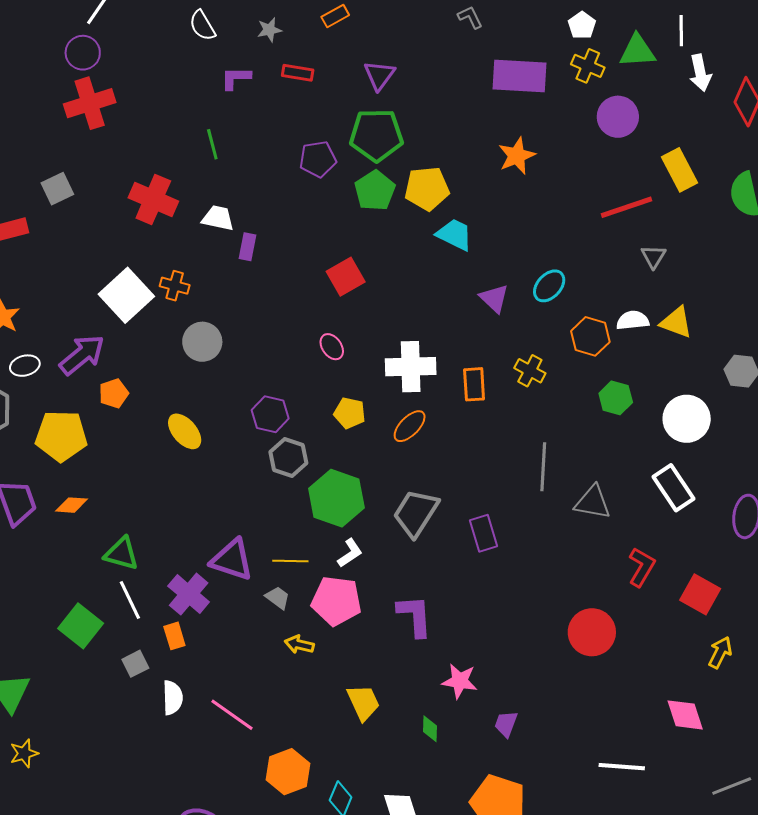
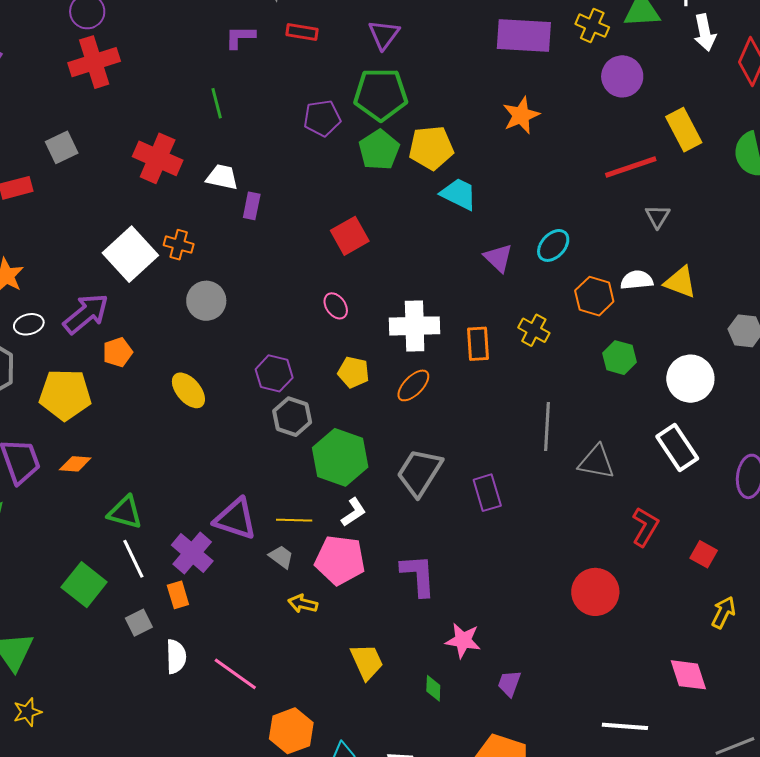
red square: (700, 594) -> (704, 554), size x0.7

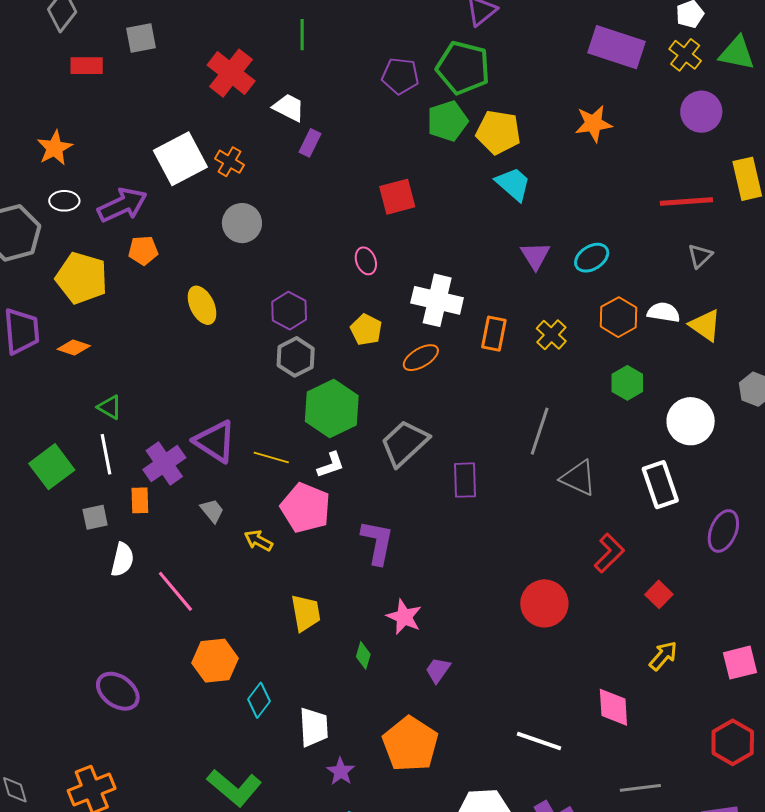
green triangle: (125, 512) -> (110, 407), size x0.7
gray trapezoid: (281, 557) -> (212, 511), moved

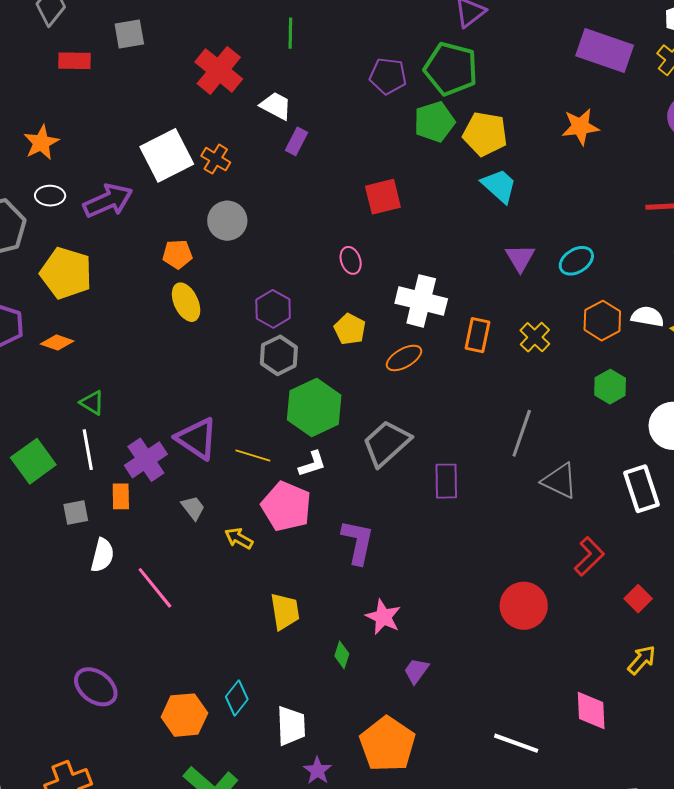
orange pentagon: (143, 250) -> (177, 254), moved
orange hexagon: (215, 661) -> (184, 715), moved

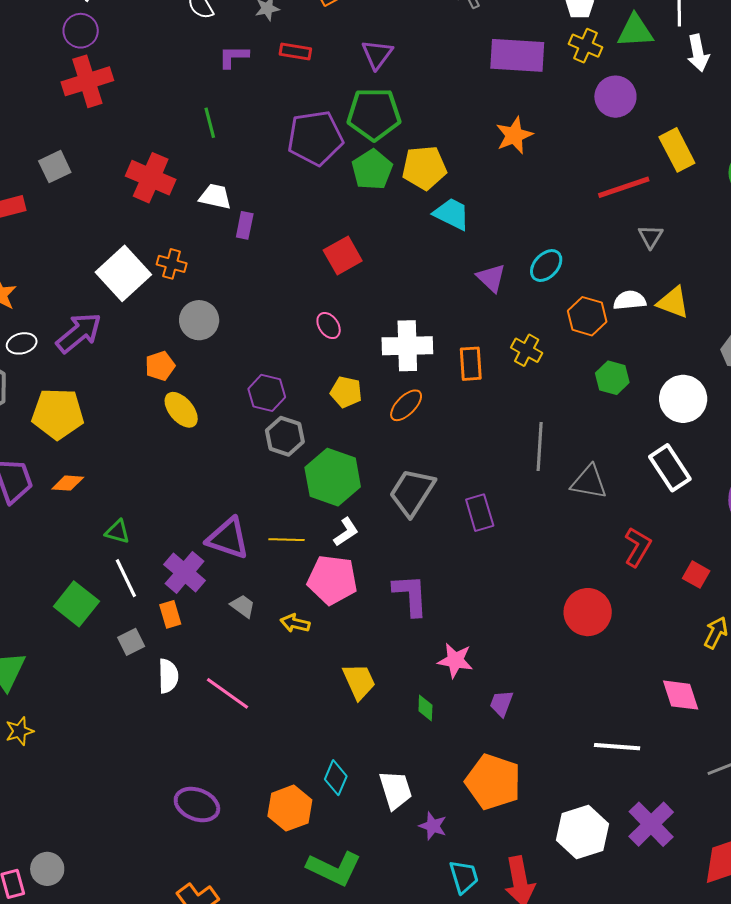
purple pentagon: (388, 76) -> (315, 138), size x1.5

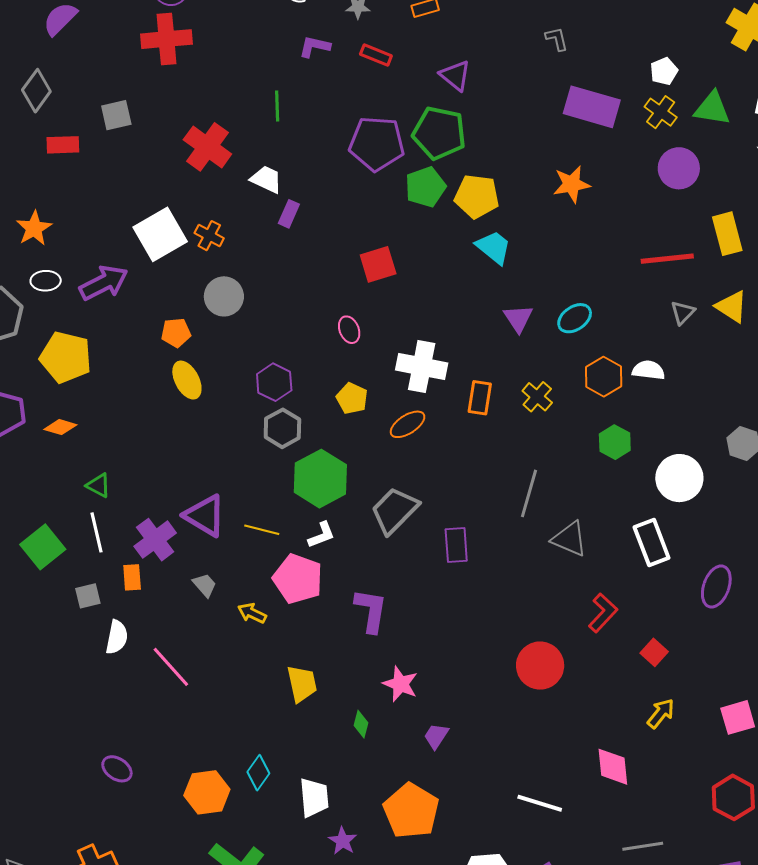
purple triangle: (377, 54) -> (455, 75), turned -40
yellow triangle: (673, 302) -> (732, 307), moved
purple ellipse: (197, 805) -> (117, 769), size x0.7

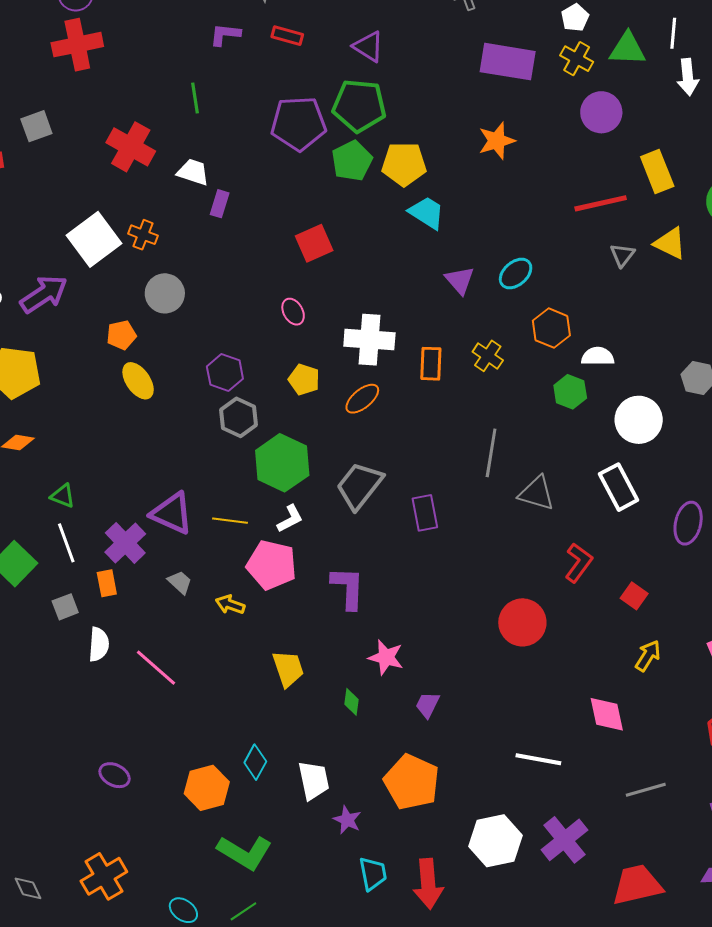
white semicircle: (649, 370) -> (598, 356), moved

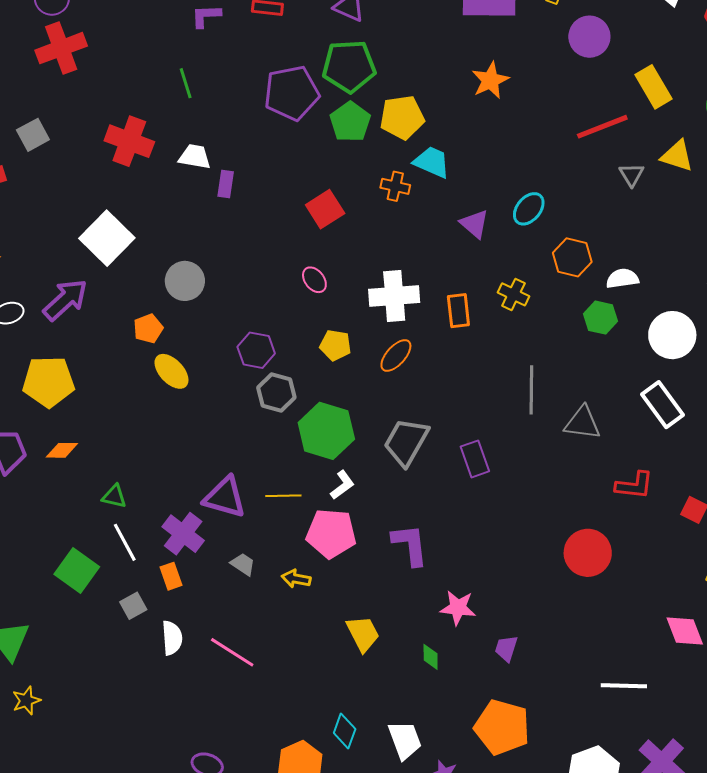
orange cross: (143, 235) -> (395, 186), moved
red L-shape: (579, 563) -> (634, 485), turned 69

